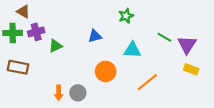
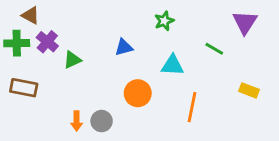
purple cross: (36, 32) -> (47, 42), turned -35
purple triangle: (187, 45) -> (245, 22), moved
orange line: (147, 82) -> (192, 107), turned -40

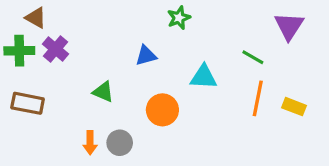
green star: (164, 21) -> (179, 18), moved
green triangle: (72, 60) -> (103, 92), moved, turned 48
orange line: (192, 107) -> (258, 98), moved

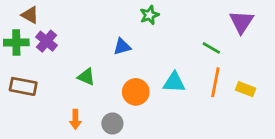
cyan triangle: (204, 77) -> (174, 82), moved
gray circle: (120, 143) -> (112, 123), moved

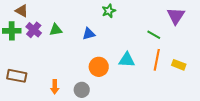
green triangle: (86, 77) -> (56, 30), moved, turned -32
brown rectangle: (23, 86) -> (17, 76), moved

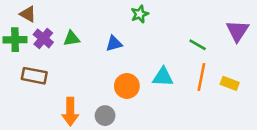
purple triangle: (176, 16) -> (237, 31), moved
brown rectangle: (17, 76) -> (34, 76), moved
orange arrow: (55, 87) -> (70, 112), size x1.5

